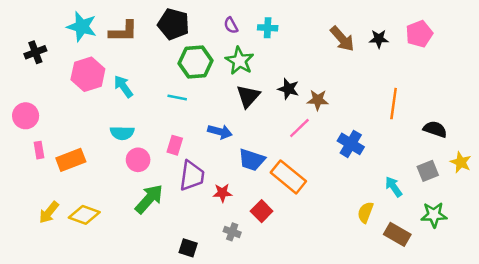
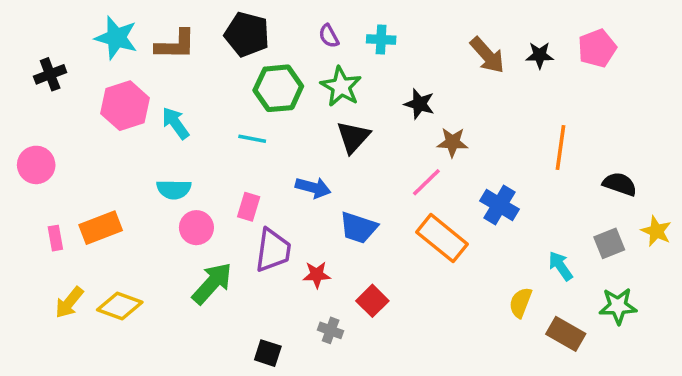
black star: (288, 89) -> (419, 104), moved
pink rectangle: (39, 150) -> (55, 238), moved
orange rectangle: (288, 177) -> (442, 238), moved

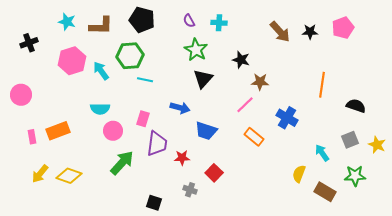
cyan star: (116, 38) -> (67, 22), size x0.7
green hexagon: (278, 88) -> (130, 56), moved
yellow star: (656, 231) -> (377, 145), moved
orange rectangle: (442, 238) -> (254, 137), size x0.7

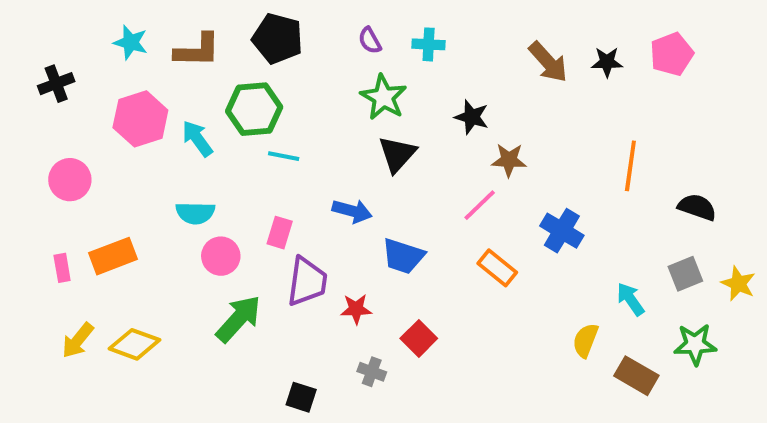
pink circle: (21, 95) -> (70, 180), moved

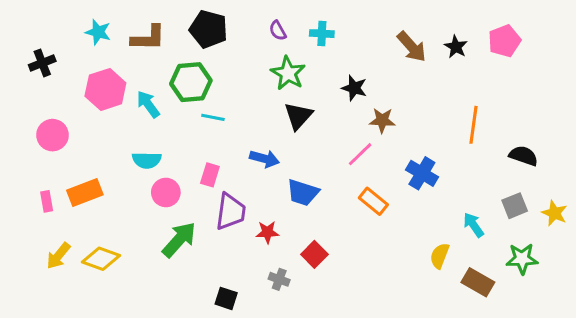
black star: (607, 62) -> (456, 47), turned 30

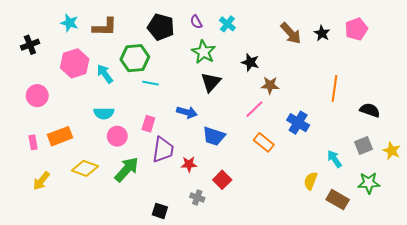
black pentagon: (209, 29) -> (161, 27), moved
cyan cross: (322, 34) -> (227, 24), turned 35
yellow diamond: (101, 259) -> (85, 168), moved

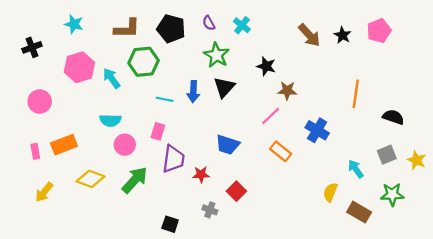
brown L-shape: (105, 27) -> (127, 29), moved
cyan line: (150, 83) -> (165, 99), moved
blue arrow: (187, 112) -> (193, 92), moved, turned 78

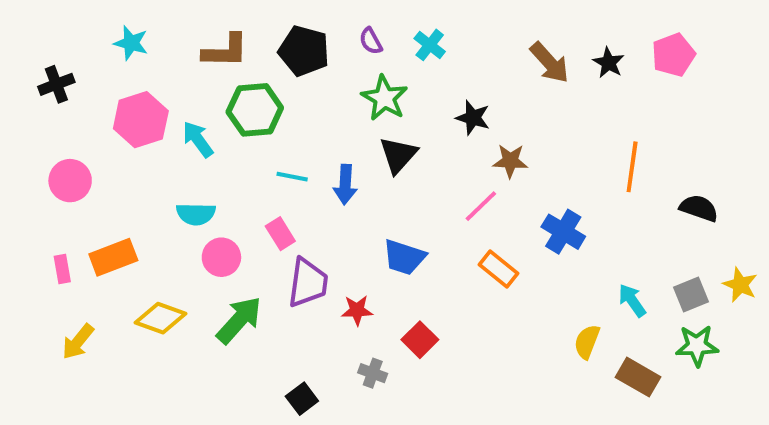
blue arrow: (193, 92) -> (345, 184), moved
pink rectangle: (158, 131) -> (280, 234), turned -49
gray square: (387, 155) -> (691, 295), moved
black square: (170, 224) -> (302, 399), turned 35

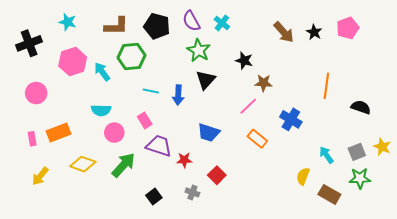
purple semicircle: (371, 41) -> (191, 21), size x1.5
black cross: (56, 84) -> (29, 43), size x1.4
purple trapezoid: (308, 283) -> (159, 146), turned -80
black square: (302, 399) -> (154, 197), moved

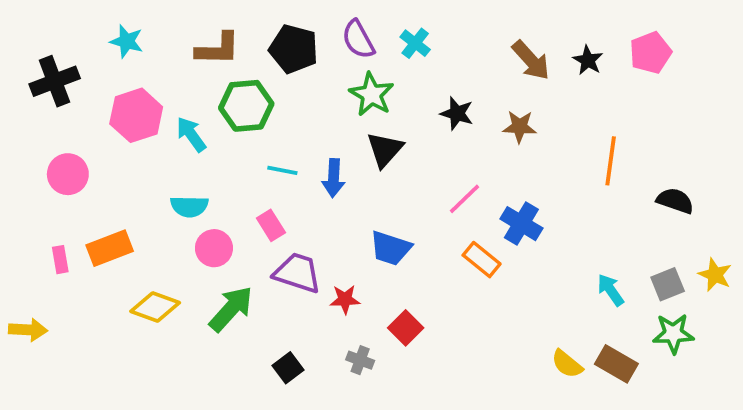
brown star: (263, 83) -> (520, 127), moved
blue cross: (291, 119) -> (521, 224), moved
yellow arrow: (40, 176) -> (28, 330), moved, turned -126
yellow semicircle: (303, 176) -> (567, 364), moved, turned -72

